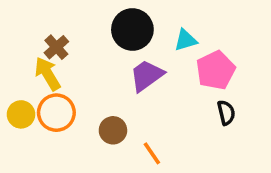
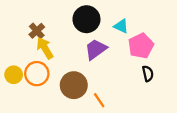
cyan triangle: (185, 40) -> (121, 26), turned 42
yellow arrow: (48, 74) -> (45, 48), moved
brown circle: (113, 130) -> (74, 85), size x1.5

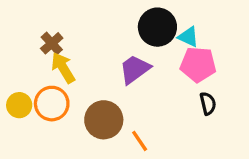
black circle: (86, 19) -> (157, 27), moved
cyan triangle: (121, 26) -> (188, 37), moved
pink pentagon: (141, 46) -> (198, 64), turned 30

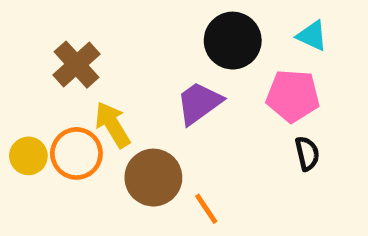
cyan triangle: (188, 37) -> (312, 36), moved
brown cross: (52, 43) -> (76, 65), size x1.4
yellow arrow: (63, 68) -> (113, 125), moved

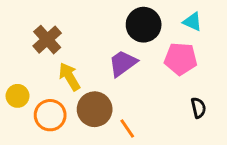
orange circle: (76, 153) -> (50, 115), moved
black semicircle: (307, 153) -> (198, 108), moved

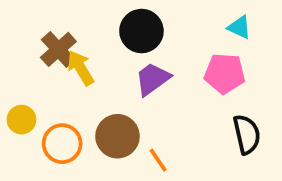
black circle: (144, 25) -> (141, 31), moved
yellow arrow: (69, 77) -> (81, 68), moved
black semicircle: (198, 108) -> (247, 134), size x1.5

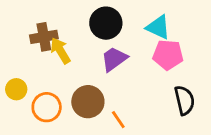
cyan triangle: (239, 27) -> (158, 27), moved, size x1.4
brown cross: (58, 49) -> (44, 37), turned 32

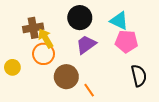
orange circle: (47, 107) -> (44, 54), moved

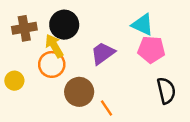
black circle: (80, 18) -> (64, 25), moved
brown cross: (33, 28) -> (24, 28), moved

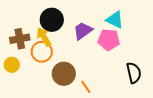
brown cross: (24, 28) -> (20, 39), moved
pink pentagon: (151, 50) -> (109, 40), moved
purple trapezoid: (103, 53) -> (83, 31), moved

